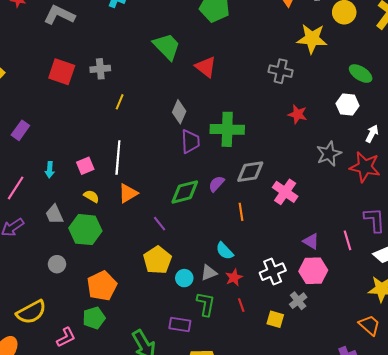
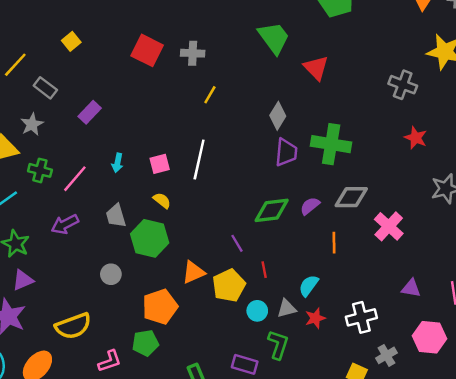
orange triangle: (128, 193) -> (193, 272), moved
purple triangle: (311, 241) -> (411, 288), turned -30
cyan semicircle: (225, 251) -> (309, 286), turned 72
pink hexagon: (313, 271) -> (429, 337), moved
red line: (241, 305) -> (264, 270), moved

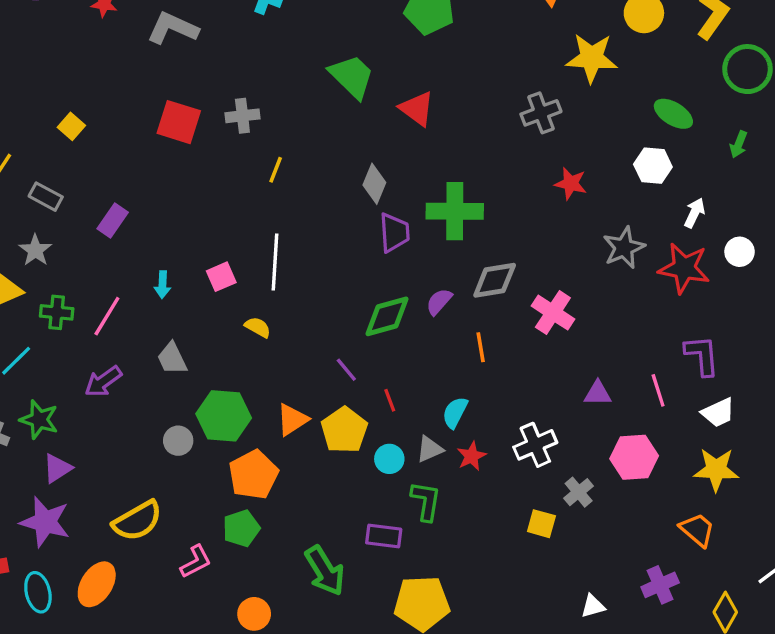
gray cross: (403, 85) -> (541, 113), turned -32
yellow semicircle: (162, 201) -> (258, 327), moved
green hexagon: (150, 238) -> (224, 416), moved

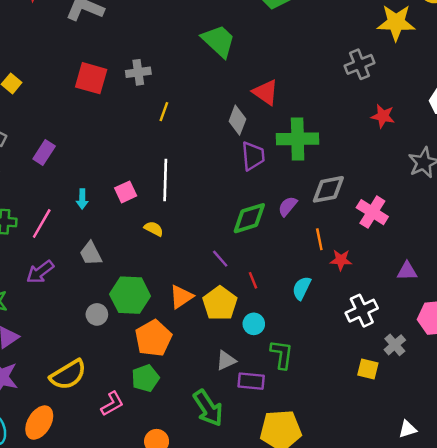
red triangle: (417, 109) -> (266, 92), moved
gray triangle: (430, 449) -> (226, 360), moved
red star: (471, 456) -> (341, 260), moved, turned 30

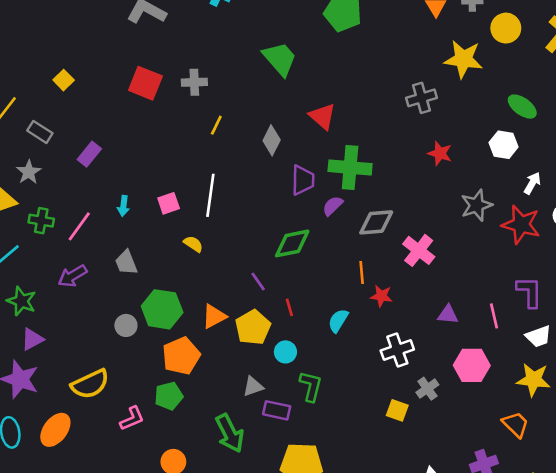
gray diamond: (237, 120) -> (272, 140), moved
purple semicircle: (288, 206) -> (333, 206), moved

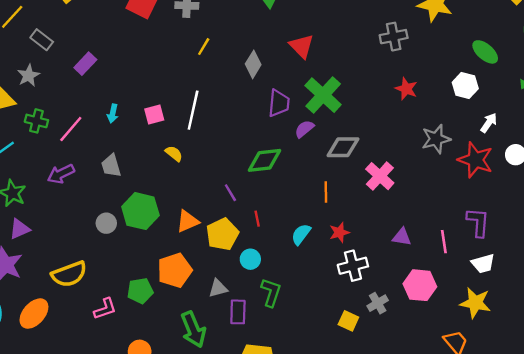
green cross: (350, 168) -> (323, 95), turned 33
red star: (381, 296) -> (339, 232), moved, turned -30
orange pentagon: (181, 356) -> (175, 270), moved
purple rectangle: (277, 410) -> (238, 312), turned 75

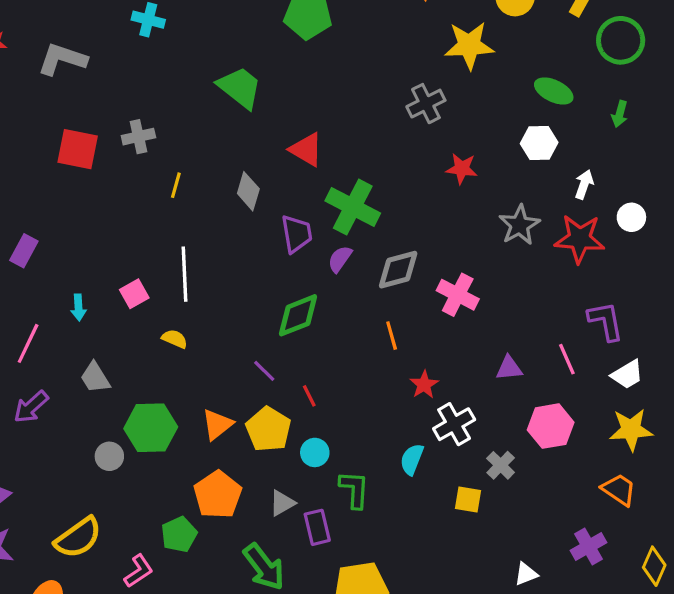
cyan semicircle: (301, 234) -> (412, 459), moved

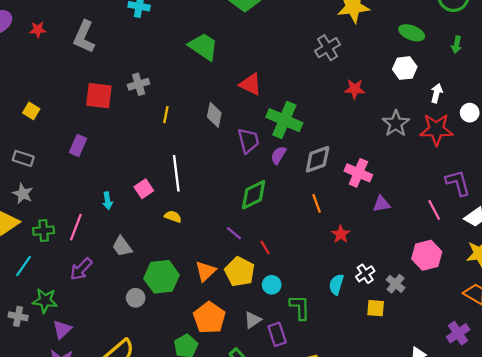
gray L-shape: (62, 59) -> (84, 37), turned -80
purple rectangle: (24, 251) -> (78, 145), moved
purple triangle: (509, 368) -> (381, 204), moved
white cross: (454, 424) -> (365, 274), moved, size x0.7

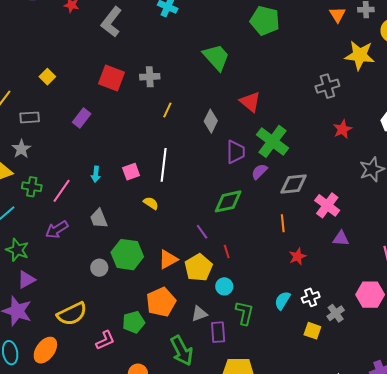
red star: (355, 89) -> (343, 129), turned 30
gray rectangle: (23, 158) -> (30, 117), turned -36

